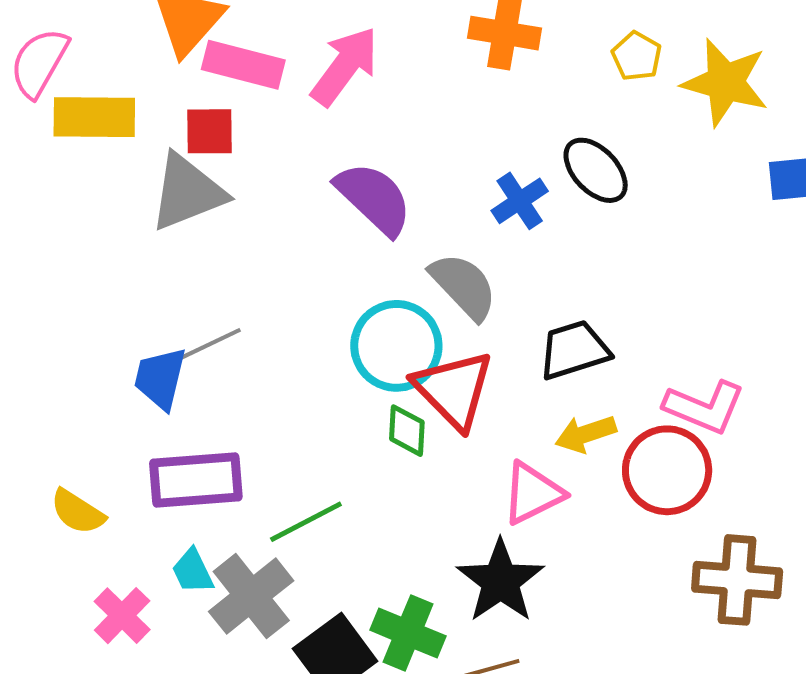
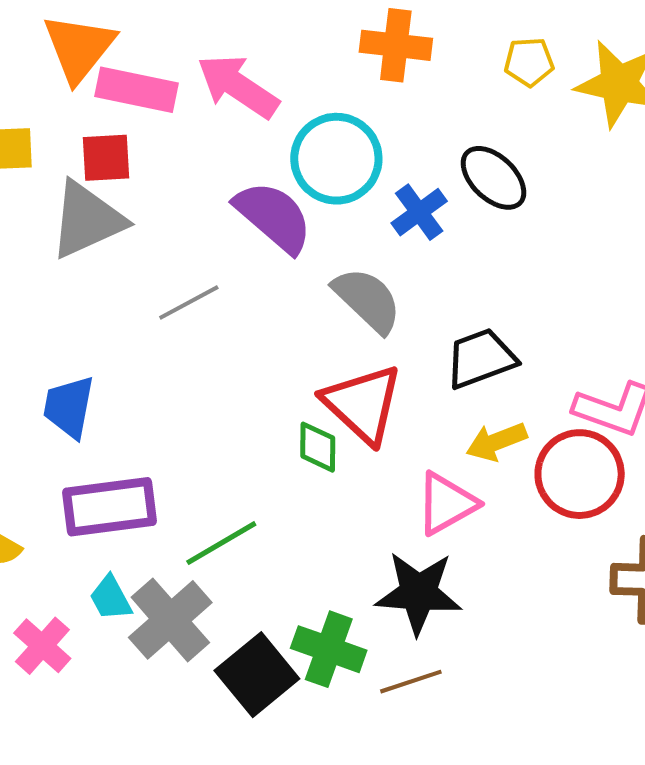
yellow pentagon: (637, 56) -> (529, 62), turned -30
pink arrow: (345, 66) -> (238, 86), turned -90
gray line: (210, 344) -> (189, 302), moved
cyan circle: (396, 346) -> (336, 159), moved
black star: (500, 581) -> (419, 593), turned -30

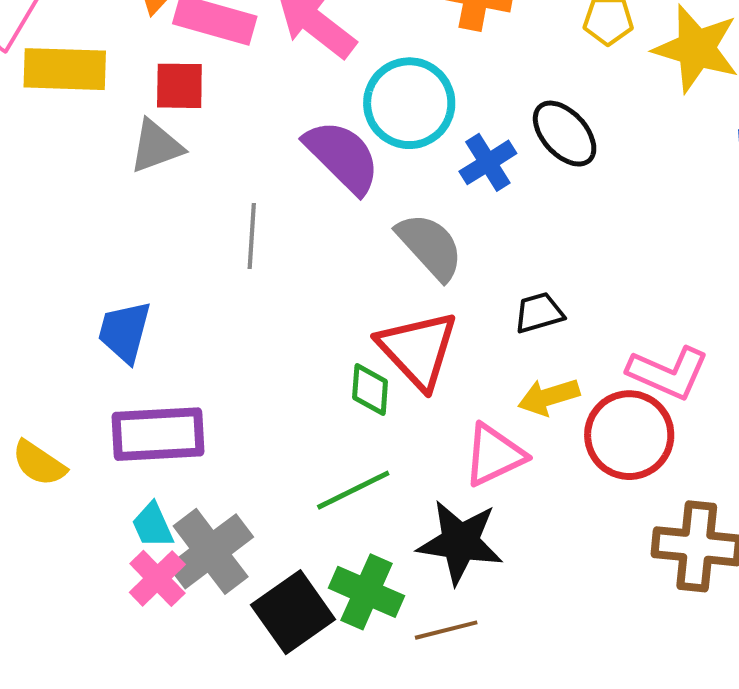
gray triangle: (87, 220) -> (156, 146), size x0.7
gray line: (189, 302) -> (252, 236), turned -62
black trapezoid: (481, 358) -> (539, 313), size x0.7
green line: (221, 543) -> (353, 490), moved
pink cross: (42, 646) -> (157, 578), moved

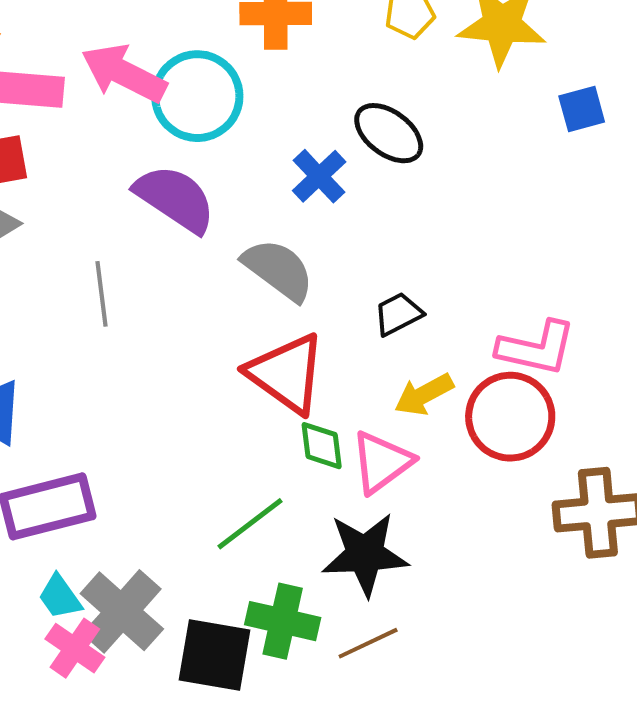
cyan circle: (409, 103) -> (197, 96), moved
green diamond: (370, 390) -> (322, 446), moved
black square: (293, 612) -> (214, 655), turned -34

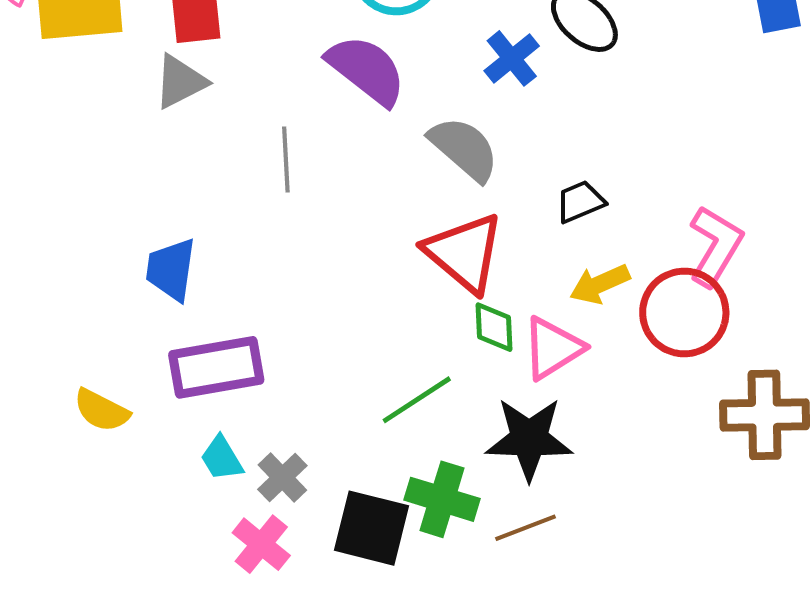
pink L-shape: (536, 348) -> (715, 246), turned -76
gray cross: (122, 611) -> (282, 478), size x0.6
pink cross: (75, 648) -> (261, 544), moved

